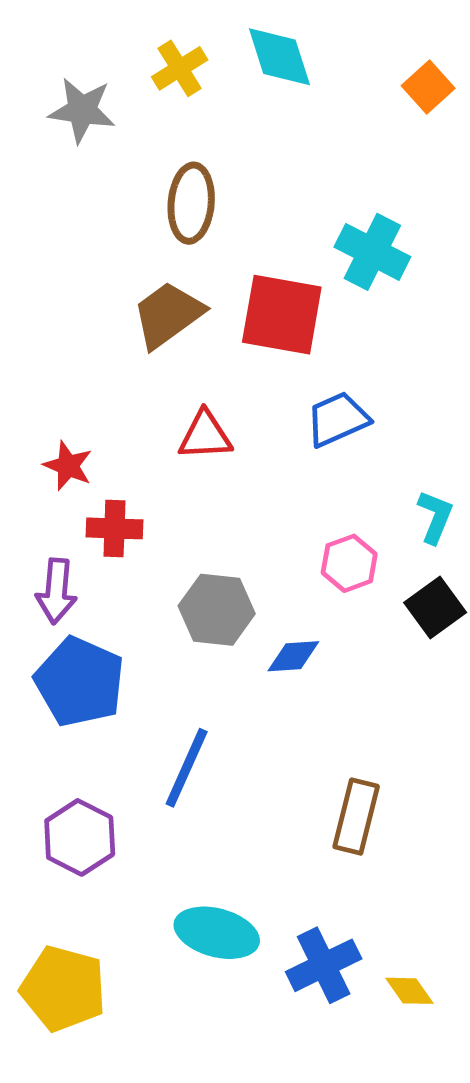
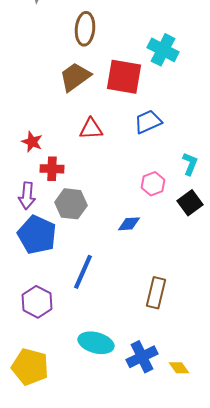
gray hexagon: (217, 610) -> (71, 204), moved

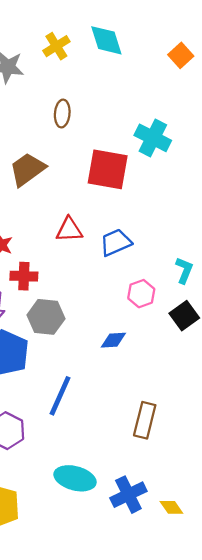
brown ellipse: (85, 29) -> (62, 114), size x0.7
brown trapezoid: (75, 77) -> (27, 169), moved
blue trapezoid: (148, 122) -> (116, 242), moved

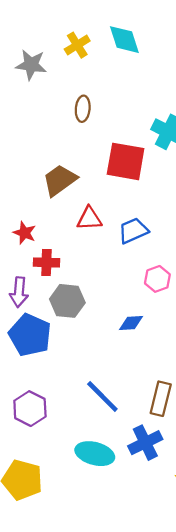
brown trapezoid: (27, 169) -> (60, 180), moved
blue line: (60, 396) -> (102, 396), moved, turned -69
blue cross: (128, 495) -> (145, 443), moved

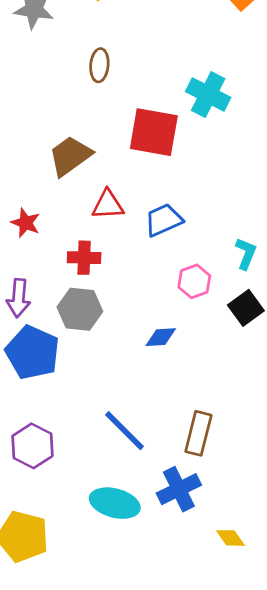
red cross: (46, 262) -> (84, 258), moved

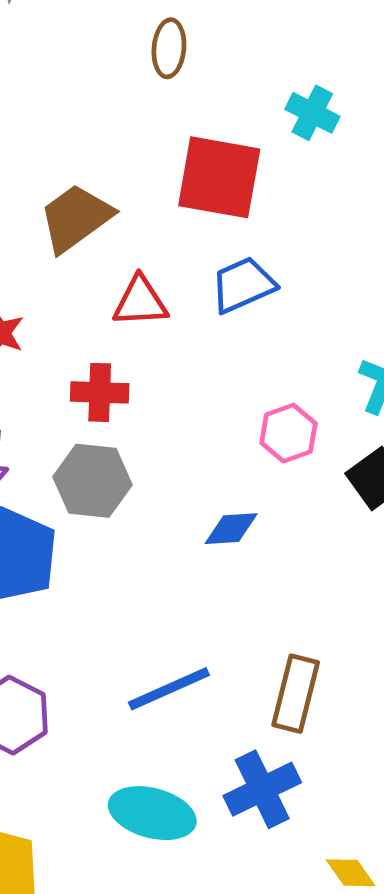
brown ellipse: (99, 65) -> (169, 48), moved
cyan cross: (208, 94) -> (312, 113), size x0.7
blue trapezoid: (164, 220) -> (243, 285), moved
blue line: (125, 431) -> (169, 689), turned -69

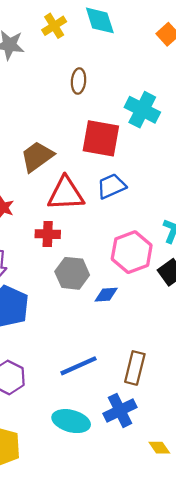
cyan cross: (312, 113) -> (142, 110), size x1.5
red triangle: (140, 302) -> (66, 194), size x1.5
pink hexagon: (288, 433) -> (132, 252), size x1.6
gray hexagon: (92, 481) -> (72, 273), moved

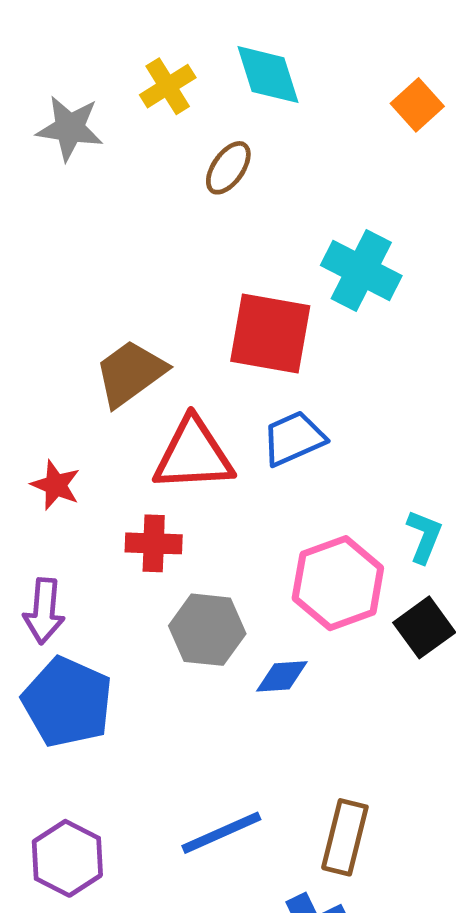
brown ellipse: (79, 81) -> (228, 168), moved, turned 30

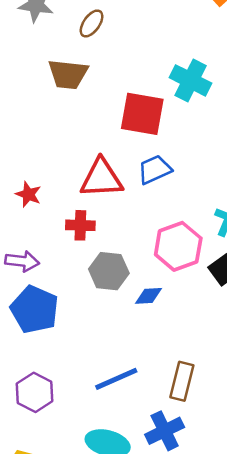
brown ellipse: (228, 168) -> (92, 23), moved
brown trapezoid: (130, 373) -> (68, 74), moved, turned -138
purple arrow: (44, 611) -> (22, 261), turned -88

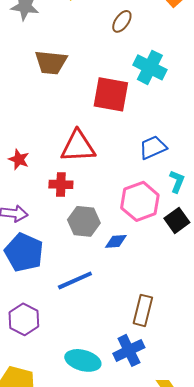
brown ellipse: (92, 23) -> (122, 21), moved
blue trapezoid: (155, 170) -> (153, 147), moved
blue line: (116, 379) -> (75, 280), moved

